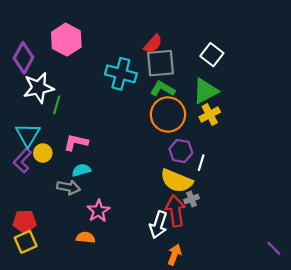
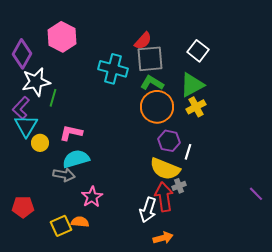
purple L-shape: (22, 161) -> (21, 108), moved
cyan semicircle: (81, 170) -> (76, 159), size x1.5
yellow square: (26, 242) -> (61, 226), moved
purple line: (274, 248) -> (256, 194), moved
orange arrow: (174, 255) -> (163, 238), turned 54

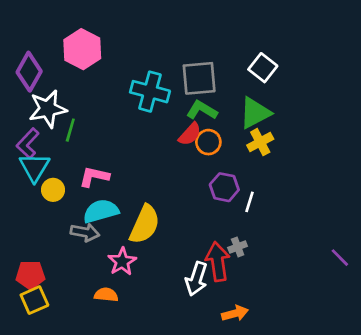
red semicircle: (143, 41) -> (190, 134), moved
orange circle: (157, 107) -> (208, 142), size x0.6
yellow semicircle: (165, 169) -> (145, 224), moved, turned -88
yellow square: (61, 226) -> (34, 300), moved
orange arrow: (163, 238) -> (235, 313), moved

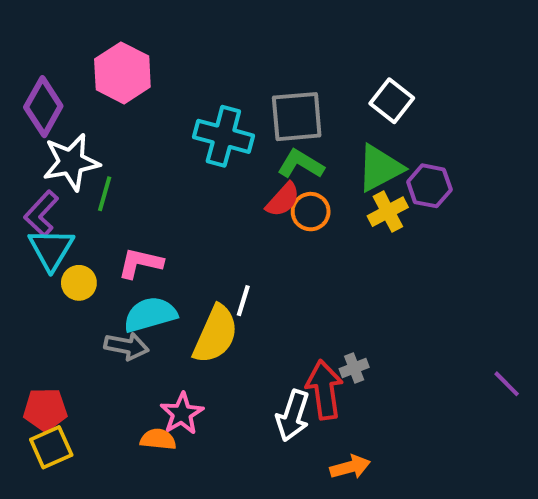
purple hexagon: (224, 187) -> (429, 186), moved
white line: (250, 202) -> (243, 301), moved
pink star: (122, 262) -> (182, 414), moved

